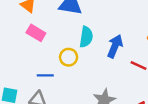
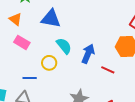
cyan semicircle: (86, 37) -> (64, 46), turned -48

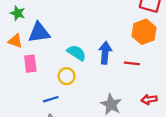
blue triangle: (51, 19) -> (39, 33), moved
pink rectangle: (22, 42) -> (30, 64), turned 70

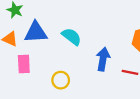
cyan semicircle: (77, 53) -> (72, 37), moved

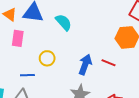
blue arrow: (103, 59) -> (85, 64), moved

